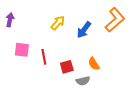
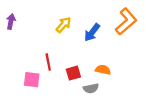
pink square: (22, 50) -> (32, 80), moved
orange semicircle: (94, 64) -> (103, 70), turned 136

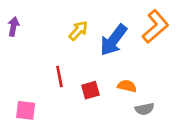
blue arrow: (92, 32) -> (113, 40), size x1.4
pink square: (32, 80) -> (26, 110), moved
gray semicircle: (91, 88) -> (145, 109), moved

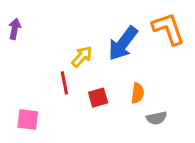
orange L-shape: (155, 27) -> (168, 29), turned -68
yellow arrow: (78, 31) -> (82, 57), moved
orange semicircle: (127, 86) -> (138, 93), turned 84

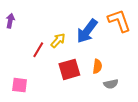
red line: (64, 83) -> (38, 50), moved, turned 42
red square: (98, 98) -> (69, 69), size x1.5

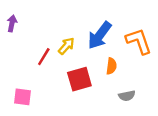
orange L-shape: (119, 21) -> (139, 41), moved
orange semicircle: (97, 66) -> (111, 66), moved

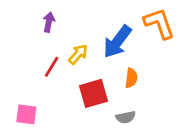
purple arrow: (12, 23) -> (49, 22), moved
orange L-shape: (139, 41) -> (159, 23), moved
gray semicircle: (127, 96) -> (126, 117), moved

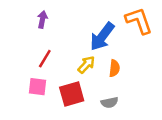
yellow arrow: (78, 54) -> (86, 65), moved
red square: (94, 93) -> (72, 94), moved
pink square: (26, 114) -> (37, 87), moved

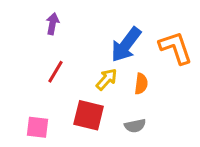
orange L-shape: (139, 21) -> (176, 48), moved
pink square: (37, 87) -> (37, 127), moved
red square: (72, 94) -> (89, 115), turned 30

